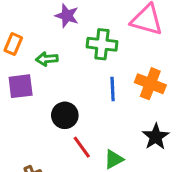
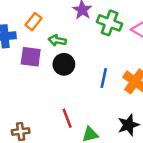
green cross: (102, 44) -> (110, 23), moved
black circle: (65, 115) -> (64, 64), moved

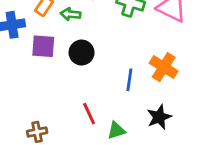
green arrow: (57, 40) -> (71, 14), moved
blue line: (104, 78) -> (129, 80), moved

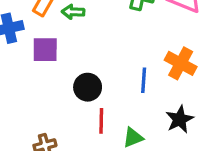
black circle: (82, 53) -> (88, 87), moved
red line: (89, 114) -> (101, 121), turned 30

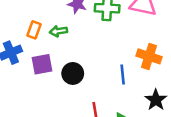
black circle: (88, 87) -> (73, 73), moved

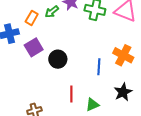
green arrow: (58, 31) -> (52, 12), moved, turned -40
purple square: (42, 64) -> (34, 47), turned -30

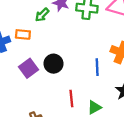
orange rectangle: (32, 18) -> (23, 34), moved, turned 72
purple square: (34, 47) -> (28, 68), moved

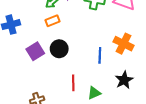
orange rectangle: (23, 34) -> (52, 21), moved, turned -32

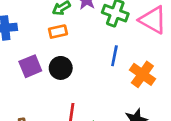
blue line: (100, 55) -> (114, 56), moved

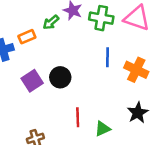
orange rectangle: (58, 32) -> (27, 37), moved

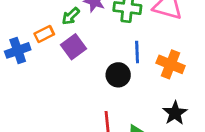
black circle: (60, 77) -> (118, 75), moved
purple square: (32, 81) -> (73, 47), moved

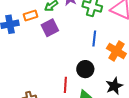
black circle: (118, 75) -> (85, 69), moved

